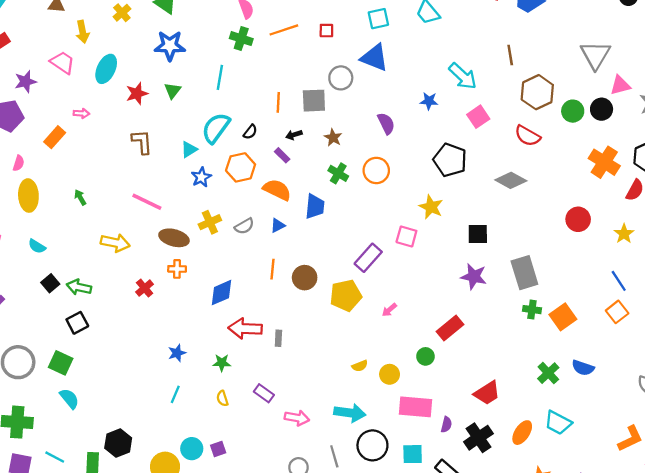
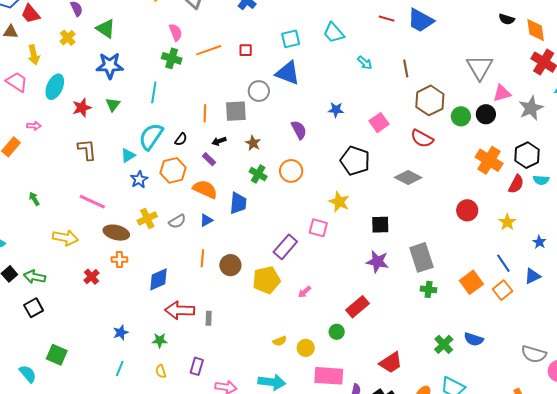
cyan arrow: (463, 76) -> (365, 63), moved, size x0.6
orange square: (563, 317) -> (471, 282), moved
green square: (61, 363) -> (57, 355), moved
purple rectangle: (264, 393) -> (197, 366), turned 72

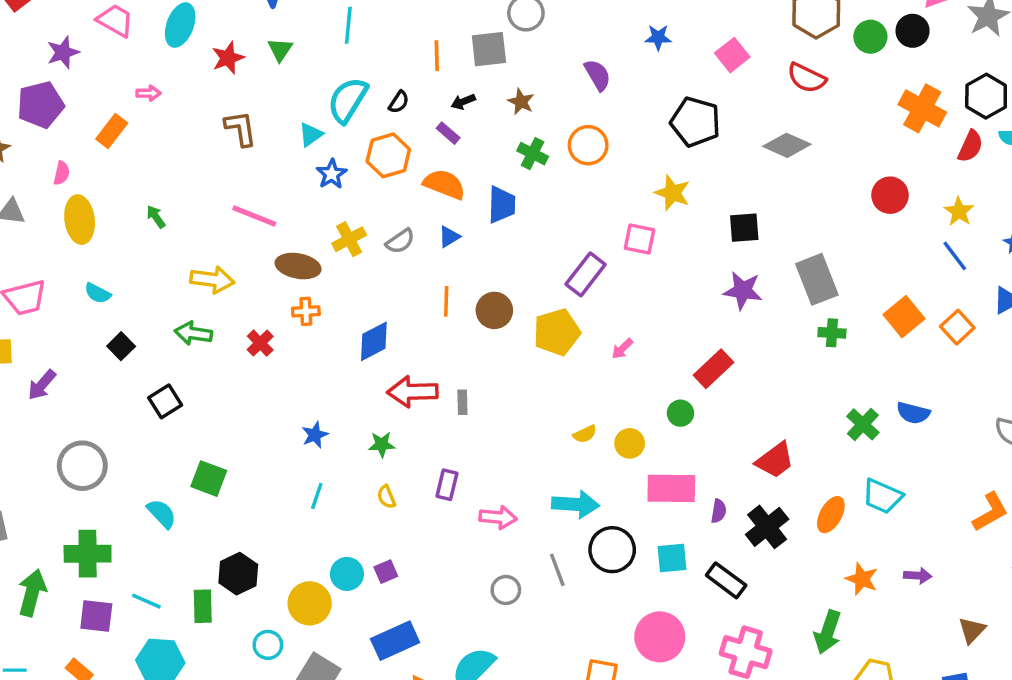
blue line: (503, 263) -> (955, 256), moved
green arrow: (34, 277) -> (193, 333), moved

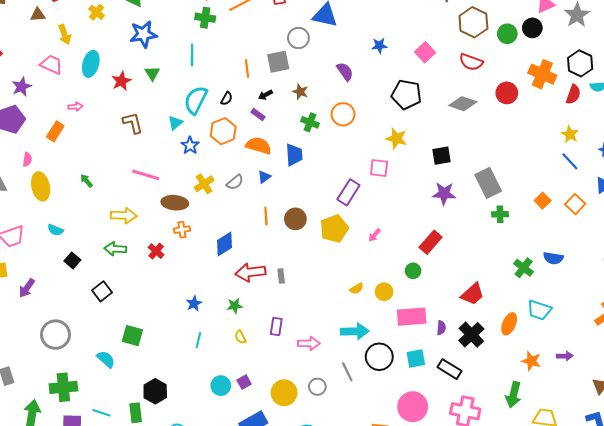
red circle: (890, 195) -> (507, 93), moved
orange square: (904, 317) -> (543, 201), size x0.7
yellow circle: (310, 603) -> (284, 393), moved

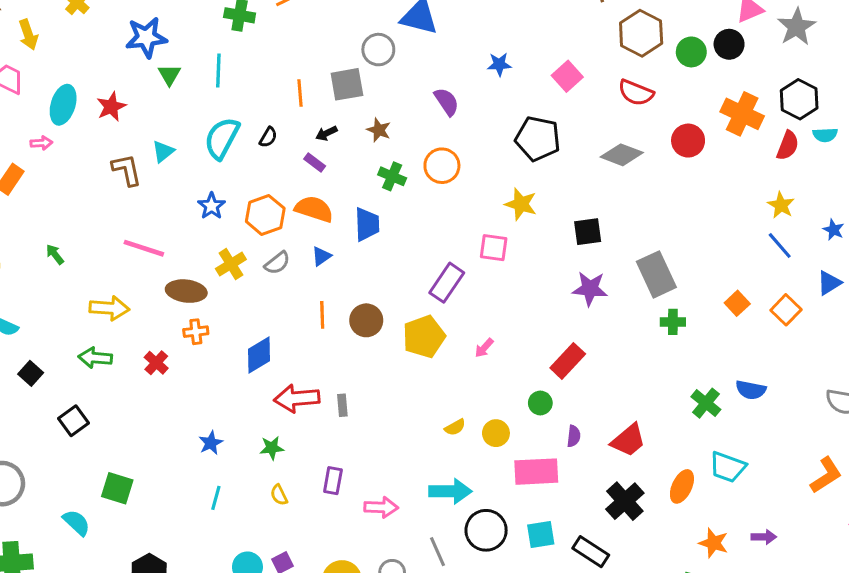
cyan ellipse: (91, 64) -> (63, 105), moved
green triangle: (152, 73) -> (169, 75), moved
cyan triangle: (175, 123) -> (163, 151), moved
orange hexagon: (223, 131) -> (265, 215), moved
purple semicircle: (441, 328) -> (574, 436), moved

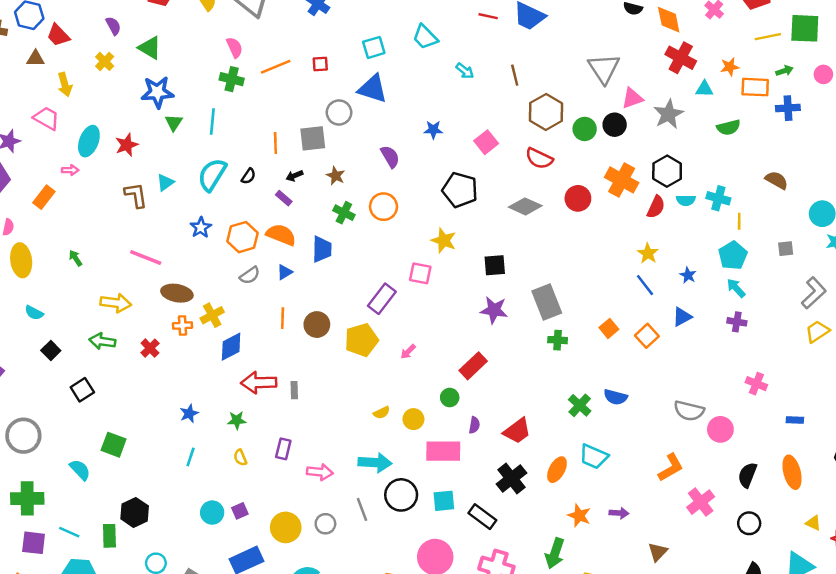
yellow cross: (231, 264) -> (212, 315), moved

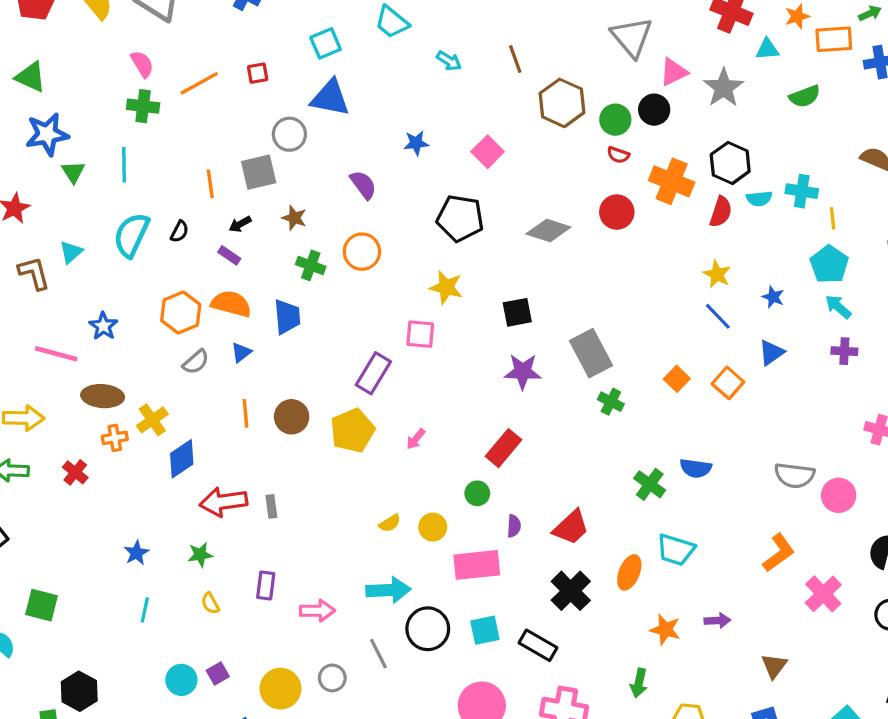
red semicircle: (539, 158) -> (618, 155), moved, size x0.6
blue star: (201, 227) -> (103, 326), moved
green cross: (558, 340) -> (611, 402), turned 30
green arrow: (555, 553) -> (639, 683), size x0.7

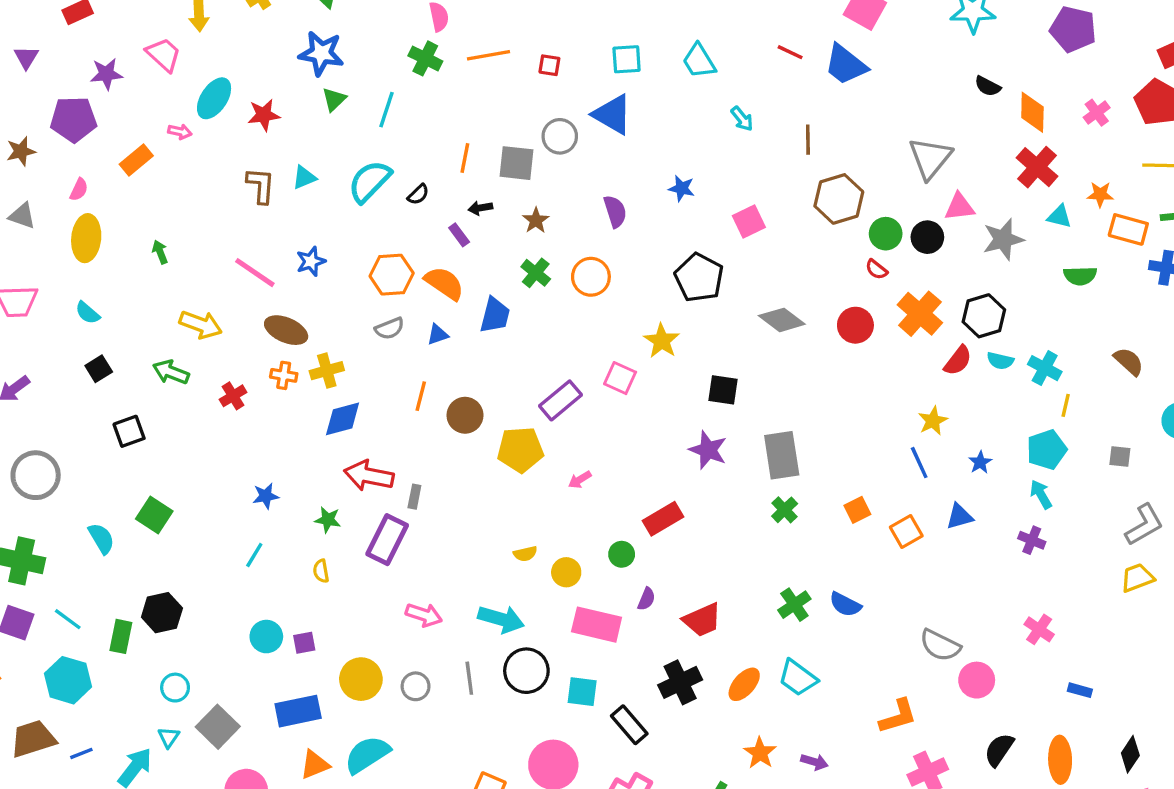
purple rectangle: (266, 586) -> (387, 540), moved, size x1.6

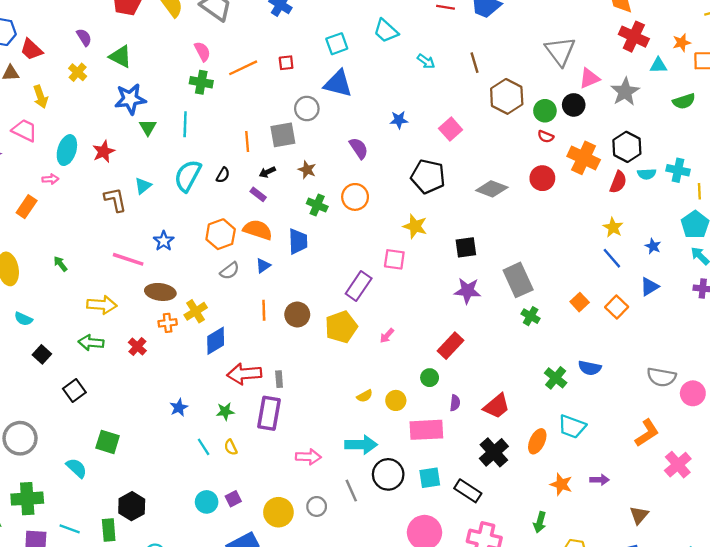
cyan line: (254, 555) -> (204, 447), moved, turned -48

